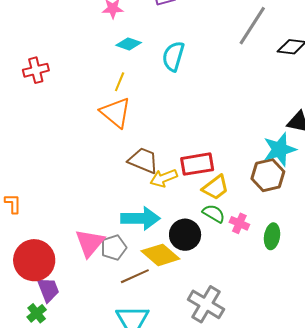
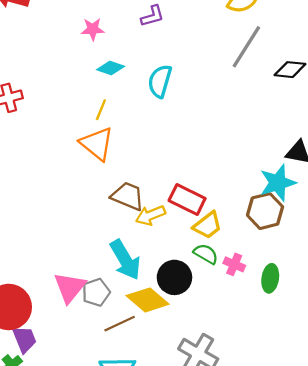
red rectangle: (197, 164) -> (187, 200), turned 36
cyan arrow: (140, 218) -> (125, 260), turned 60

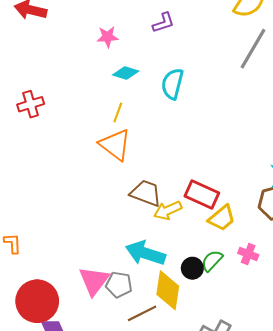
green semicircle: (206, 254) -> (212, 261), moved, turned -75
cyan arrow: (125, 260) -> (145, 253), turned 141
black circle: (174, 277) -> (192, 268), size x0.7
gray pentagon: (96, 292) -> (119, 285), turned 30
yellow diamond: (148, 300) -> (168, 290), turned 60

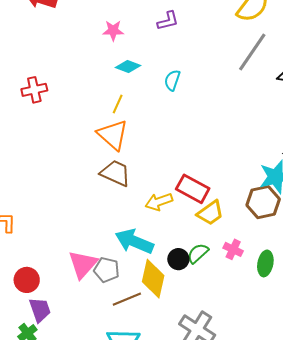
cyan semicircle: (172, 84) -> (172, 80), size x0.7
brown trapezoid: (146, 193) -> (115, 173), moved
red circle: (37, 301) -> (27, 280), size x0.6

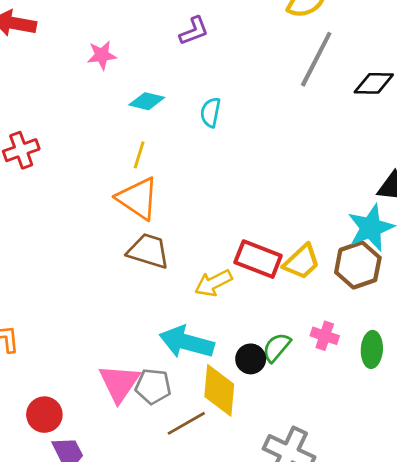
pink star: (113, 30) -> (102, 55), moved
yellow trapezoid: (210, 213) -> (302, 262), moved

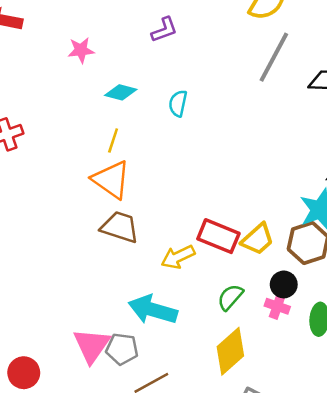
green semicircle: (277, 347) -> (230, 297), moved
black circle: (251, 359) -> (284, 284), moved
yellow diamond: (219, 390) -> (230, 351), moved, turned 42

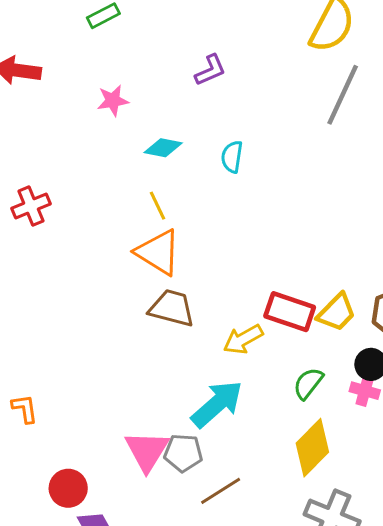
yellow line: (113, 141) -> (158, 206), turned -40
cyan arrow: (153, 310) -> (217, 404), turned 126

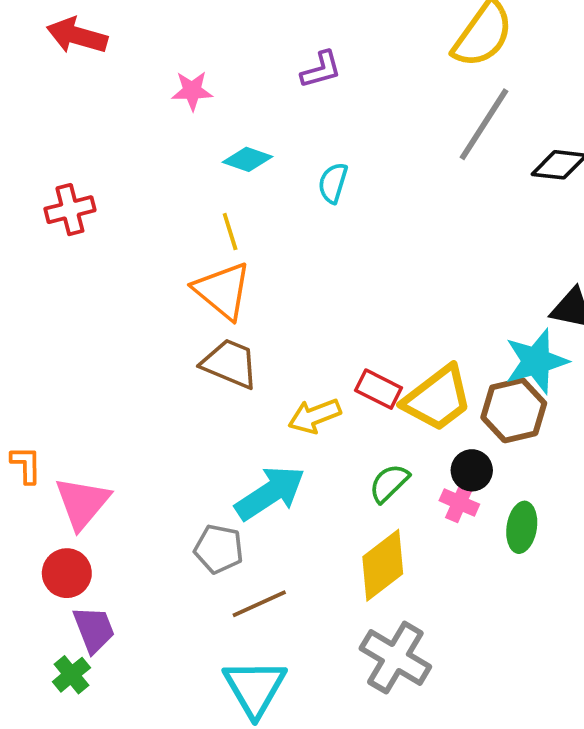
red rectangle: (290, 312) -> (378, 389), size x0.7
yellow trapezoid: (337, 312) -> (438, 398), size x1.4
pink triangle: (147, 451) -> (82, 503), moved

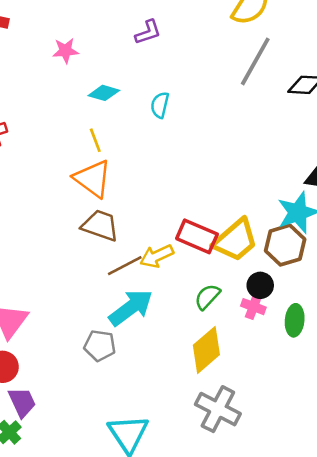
red rectangle: (378, 389) -> (197, 236), size x1.4
brown line: (259, 604) -> (125, 266), moved

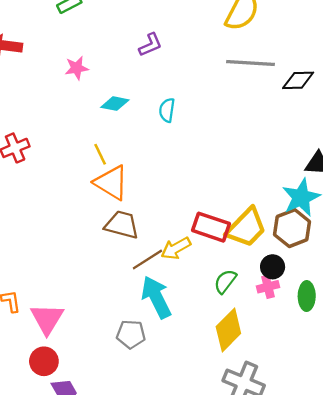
gray line: (255, 61) -> (250, 63), turned 69
yellow line: (95, 140) -> (100, 154), moved
pink cross: (253, 307) -> (268, 287), turned -30
cyan arrow: (131, 308) -> (156, 297), turned -75

